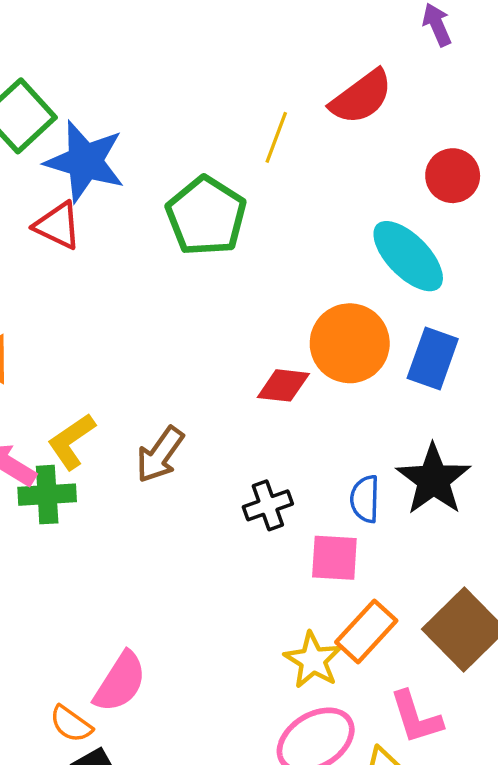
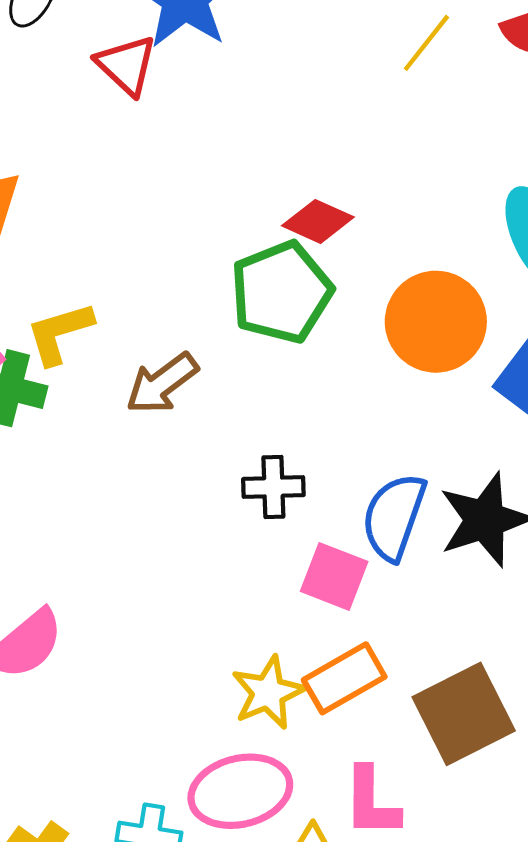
green pentagon: (206, 216) -> (281, 292), moved
red diamond: (283, 385) -> (318, 221), moved
blue semicircle: (365, 499) -> (394, 517), size x1.5

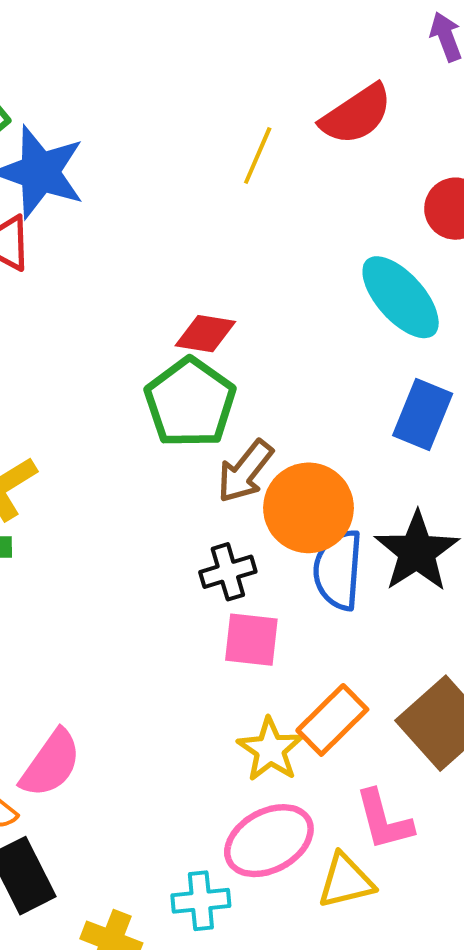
orange circle: (436, 322) -> (309, 508), moved
brown arrow: (162, 383) -> (245, 471), moved
pink square: (334, 576) -> (251, 640), moved

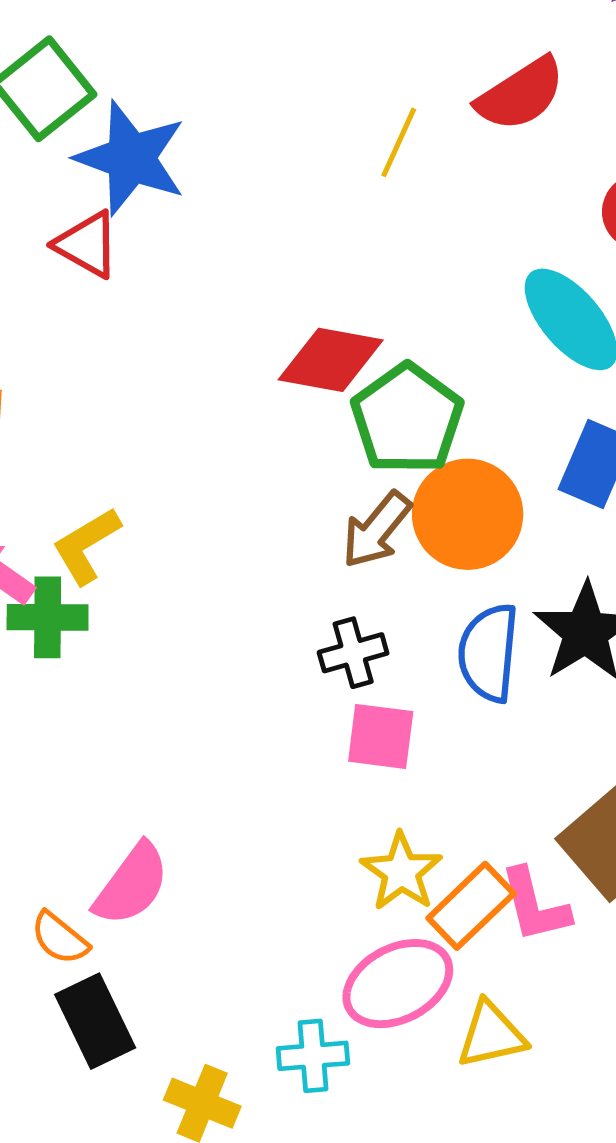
red diamond: (205, 334) -> (331, 360), size x1.4
green pentagon: (190, 403) -> (407, 419), moved
orange circle: (309, 508) -> (468, 514), moved
orange rectangle: (332, 720) -> (471, 906), moved
pink L-shape: (384, 820) -> (535, 905), moved

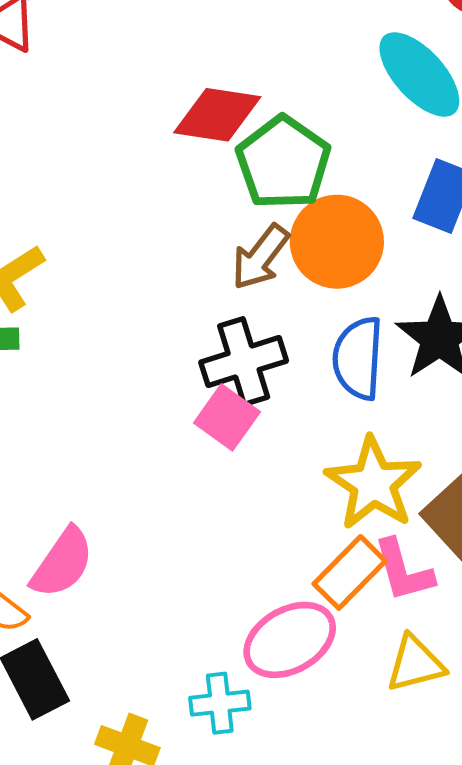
black cross: (353, 653) -> (244, 362), size x1.5
pink square: (381, 736) -> (227, 417), moved, turned 30
yellow star: (401, 872) -> (373, 483), moved, size x1.4
yellow triangle: (491, 1035) -> (415, 664), moved

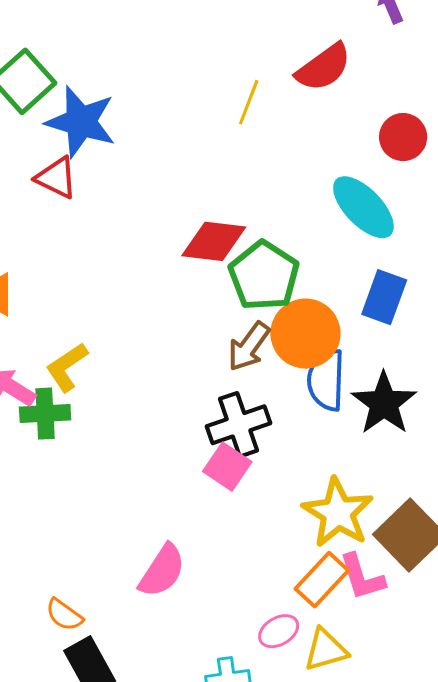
blue semicircle: (358, 358) -> (326, 380), moved
pink semicircle: (62, 563) -> (162, 571), moved
pink ellipse: (290, 640) -> (279, 631), size x0.6
yellow triangle: (415, 664) -> (326, 650), moved

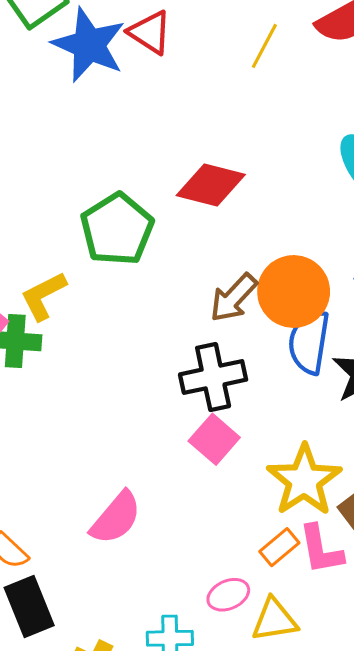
red triangle: (56, 178) -> (150, 32), moved
green pentagon: (264, 276) -> (117, 229), moved
pink square: (227, 467) -> (214, 439), moved
orange rectangle: (322, 580) -> (279, 547), size x0.7

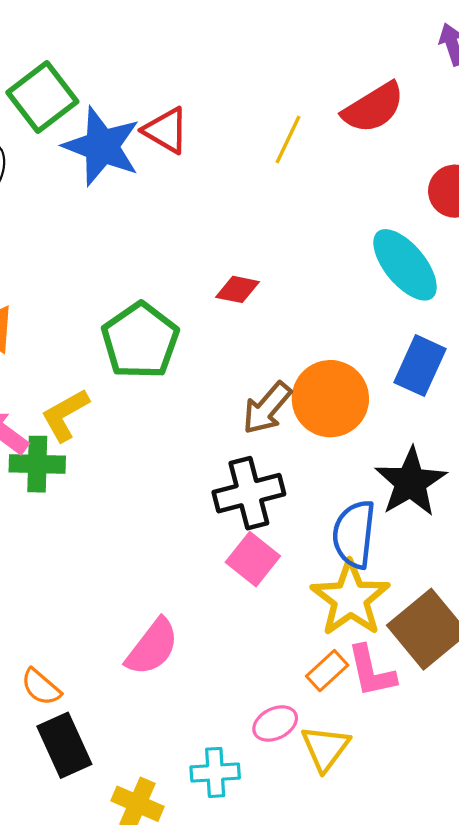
red diamond: (211, 185) -> (238, 289), size x0.6
blue semicircle: (309, 342) -> (354, 534), moved
yellow triangle: (274, 620) -> (325, 748), turned -42

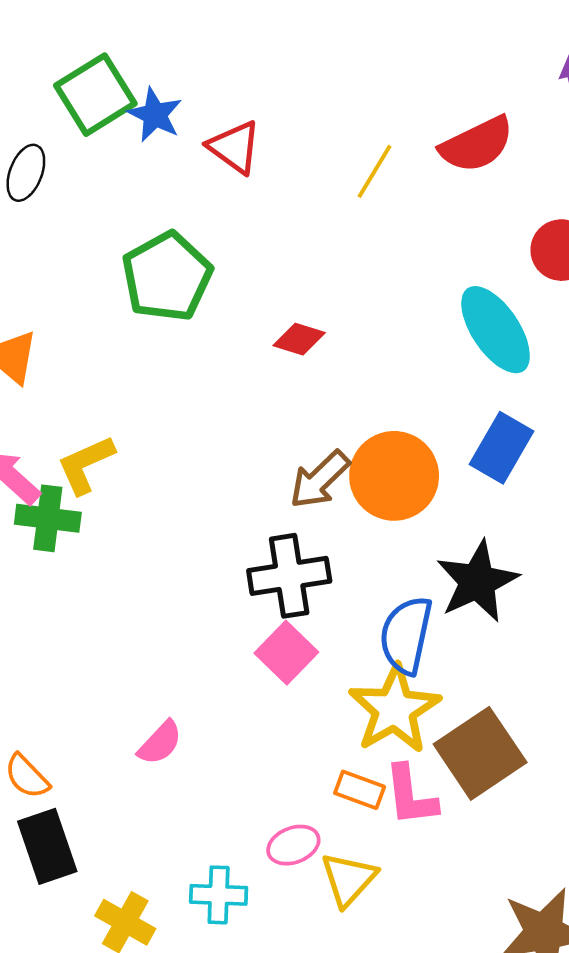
blue star: (102, 146) -> (155, 115), moved, size x0.6
green pentagon: (140, 341) -> (167, 277), moved
pink semicircle: (152, 647) -> (160, 743), size x0.7
orange rectangle: (327, 671) -> (360, 790), turned 57

